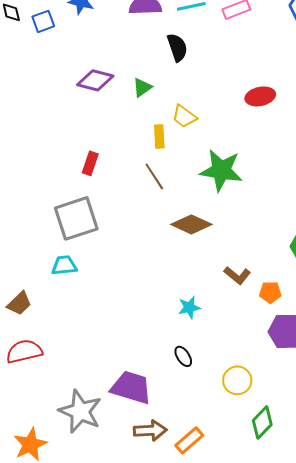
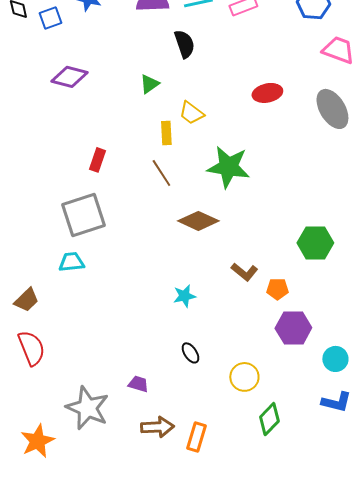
purple diamond: (95, 80) -> (69, 77), moved
cyan star: (189, 307) -> (184, 296), moved
red semicircle: (24, 351) -> (31, 348), turned 81
purple trapezoid: (131, 387) -> (138, 384), size x0.5
orange rectangle: (189, 440) -> (196, 437), turned -32

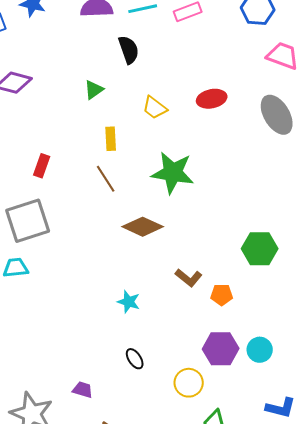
yellow trapezoid: (191, 113) -> (155, 108), moved
cyan star: (184, 296) -> (129, 302), turned 30
purple hexagon: (293, 328) -> (221, 349), moved
cyan circle: (335, 359) -> (260, 350), moved

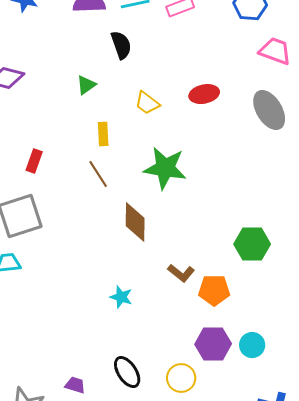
brown diamond: (143, 227) -> (135, 222), turned 66
orange pentagon: (222, 295) -> (214, 290), size x1.4
black ellipse: (135, 359) -> (127, 372), moved, size x1.5

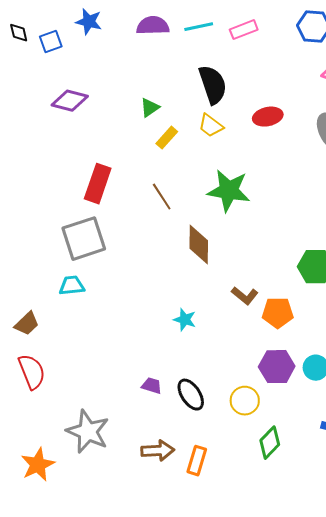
black semicircle: (121, 45) -> (213, 85), moved, size x1.4
yellow rectangle: (103, 134) -> (167, 138), moved, turned 45
red rectangle: (34, 161) -> (98, 184), size x1.6
purple trapezoid: (75, 385) -> (152, 386), moved

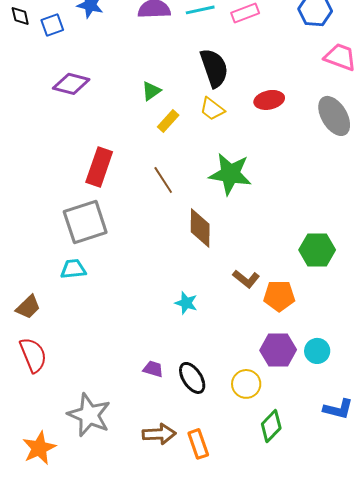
orange rectangle: (197, 461) -> (198, 444), turned -36

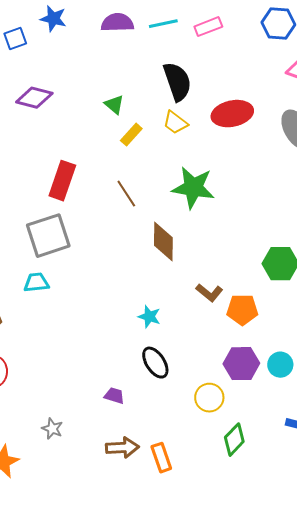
green triangle: (151, 91) -> (114, 105), turned -45
red ellipse: (269, 100) -> (232, 114), size x1.4
purple trapezoid: (153, 369) -> (114, 396), moved
black ellipse: (192, 378) -> (155, 363), moved
gray star: (89, 415) -> (52, 429), size x0.5

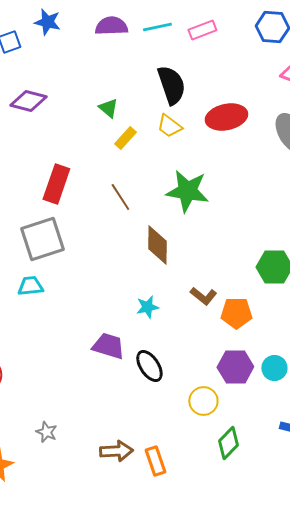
cyan star: (149, 317) -> (147, 307), moved, turned -30
purple trapezoid: (114, 396) -> (108, 346), moved, size x1.6

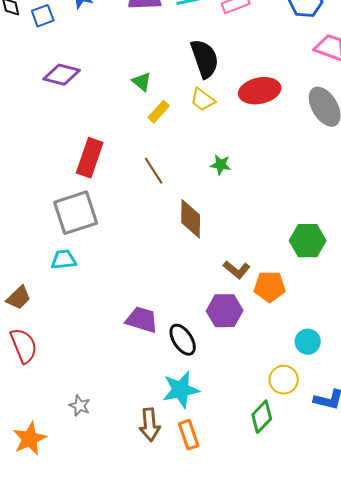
green star: (187, 191) -> (221, 165), size x0.5
cyan star: (147, 307) -> (181, 390), moved, size x1.6
purple hexagon: (235, 367) -> (225, 311), moved
yellow circle: (203, 401) -> (284, 380), moved
brown arrow: (116, 451) -> (150, 425), turned 88

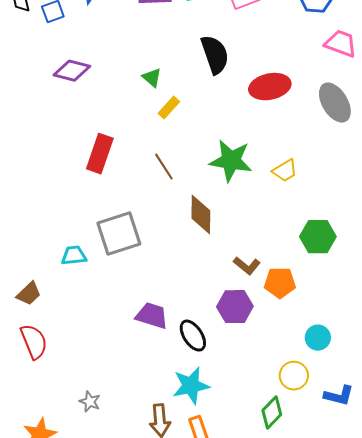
yellow trapezoid: (203, 100) -> (285, 171), moved, turned -68
green star: (221, 165) -> (231, 161), size x2.0
gray square: (76, 213) -> (119, 234), moved

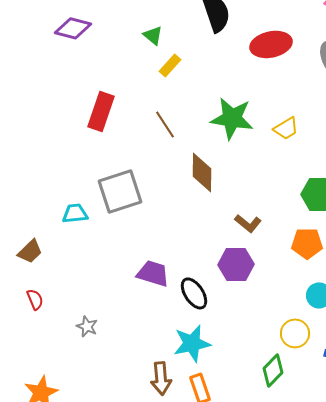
orange pentagon: (280, 283) -> (307, 243), moved
red semicircle: (34, 342) -> (35, 299), size x0.6
gray star: (90, 402) -> (87, 326), moved

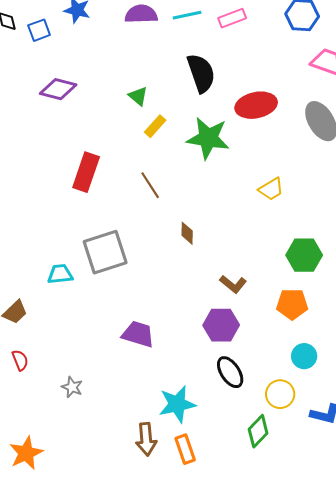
green star: (232, 118) -> (208, 138), moved
brown diamond: (202, 172) -> (187, 233), size x0.6
black ellipse: (194, 293) -> (230, 372), moved

